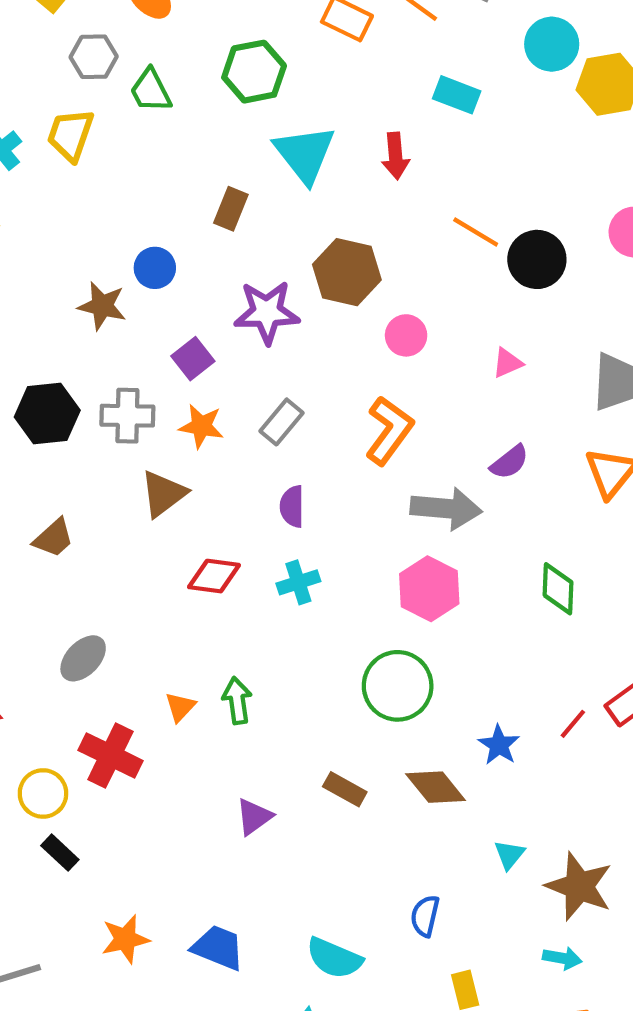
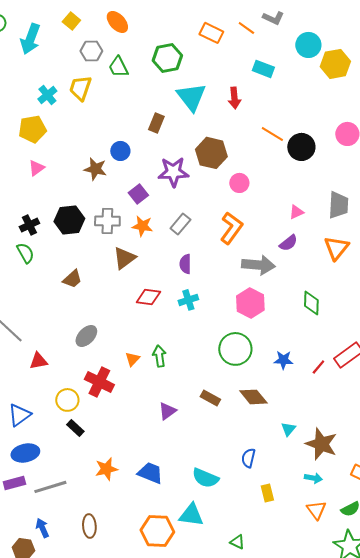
pink triangle: (507, 363) -> (296, 212), moved
blue star: (499, 745) -> (283, 360), moved, turned -30

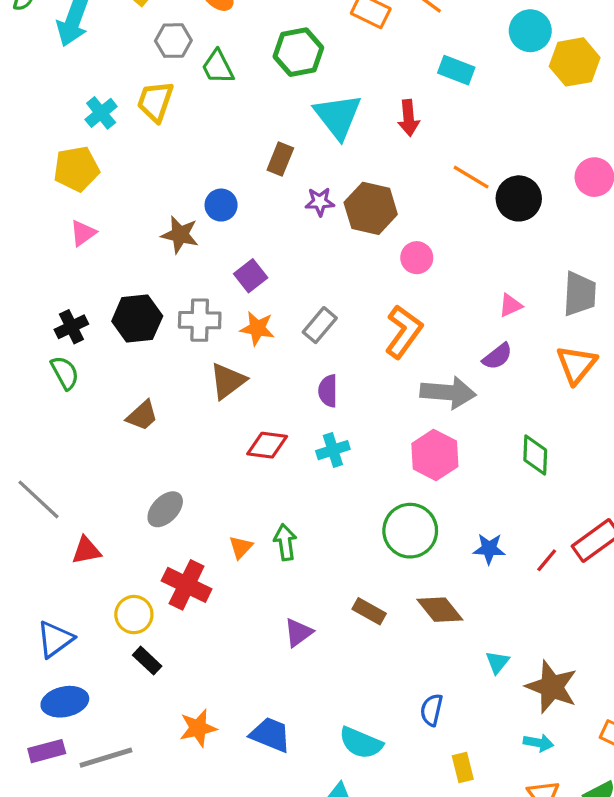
purple star: (173, 172) -> (320, 202), moved, size x0.6

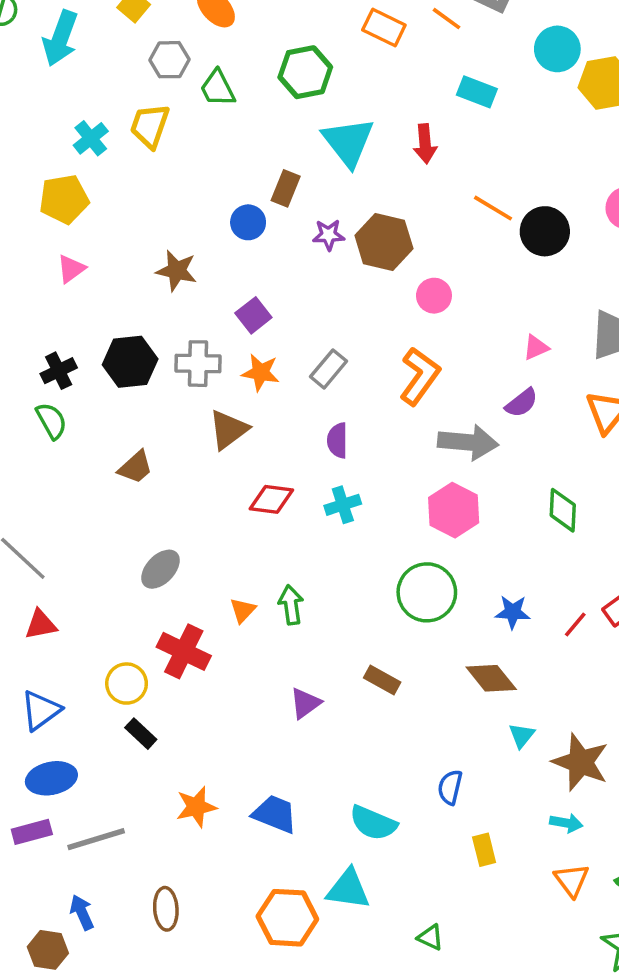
blue circle: (221, 205) -> (248, 222), moved
red triangle: (86, 550) -> (41, 625), moved
brown diamond: (440, 610) -> (491, 678), moved

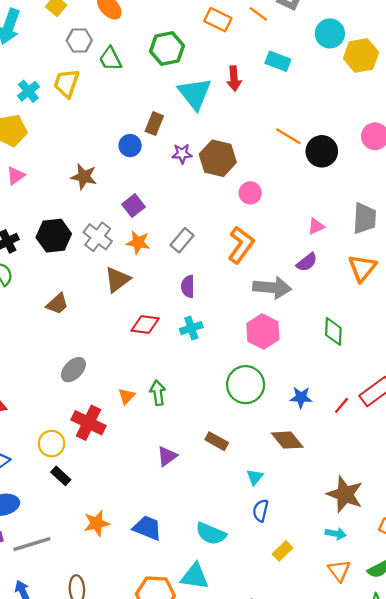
red arrow: (425, 144) -> (234, 79), moved
gray cross: (198, 364) -> (98, 237), turned 36
cyan triangle: (522, 735) -> (255, 477), moved
yellow rectangle: (484, 850) -> (283, 551), turned 60

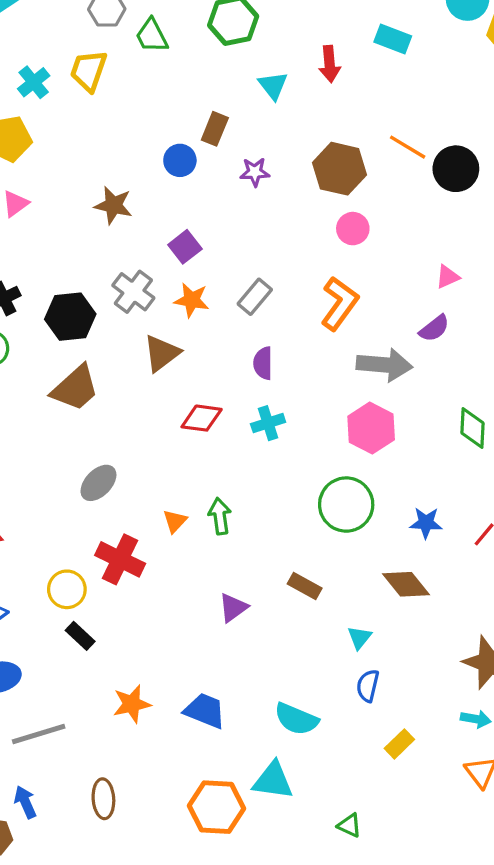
cyan triangle: (195, 94) -> (273, 86), size x0.6
brown hexagon: (218, 158) -> (340, 169), moved
black hexagon: (54, 236) -> (70, 317), moved
brown trapezoid: (57, 304) -> (75, 388), size x1.5

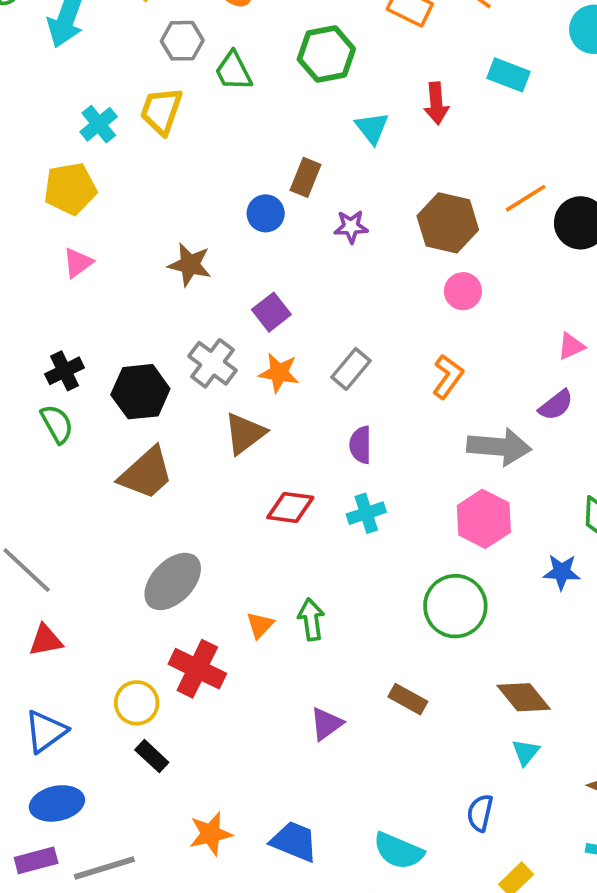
orange line: (408, 147) -> (526, 198), turned -63
orange L-shape: (340, 303) -> (448, 377), size x0.7
gray ellipse: (98, 483) -> (173, 581), size x1.4
blue star: (426, 523) -> (562, 572), moved
cyan triangle: (359, 638) -> (526, 752), moved

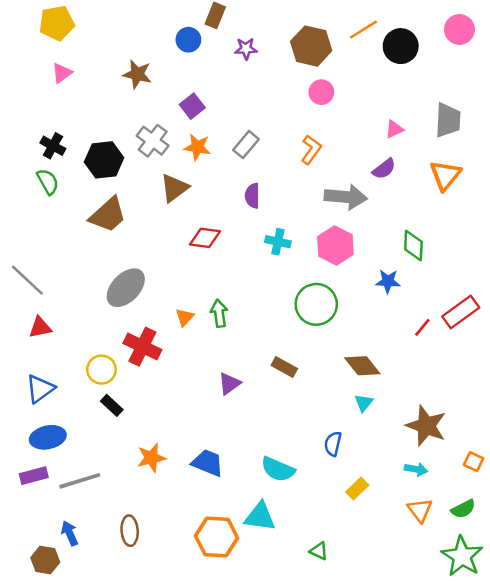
black cross: (65, 371) -> (53, 146), turned -35
cyan cross: (366, 513) -> (278, 242), moved, turned 30

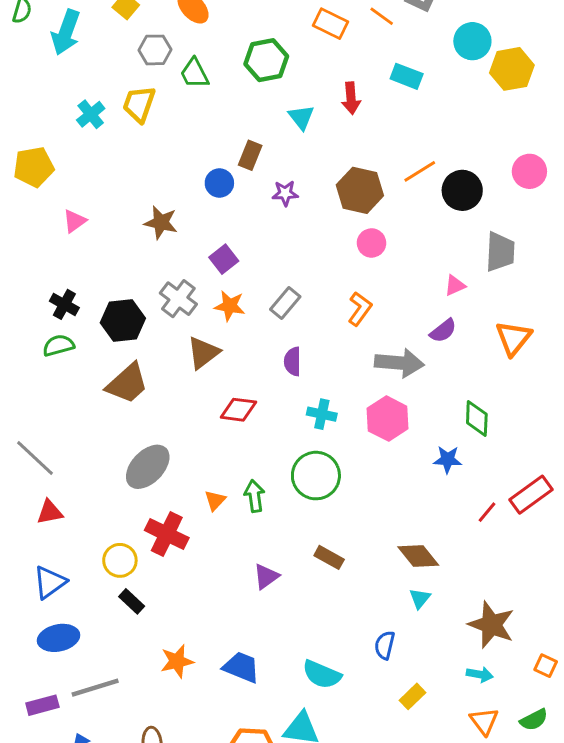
yellow pentagon: (57, 23) -> (34, 167), moved
gray trapezoid: (448, 120) -> (500, 252), moved
green semicircle: (48, 182) -> (59, 345), turned -76
green circle: (316, 304) -> (316, 476), moved
purple rectangle: (34, 476) -> (42, 705), moved

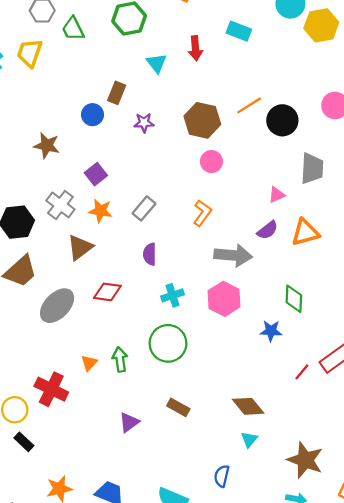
orange triangle: (513, 338) -> (305, 232), moved, turned 36
cyan cross: (322, 414) -> (173, 295), turned -30
gray ellipse: (148, 467) -> (57, 306), moved

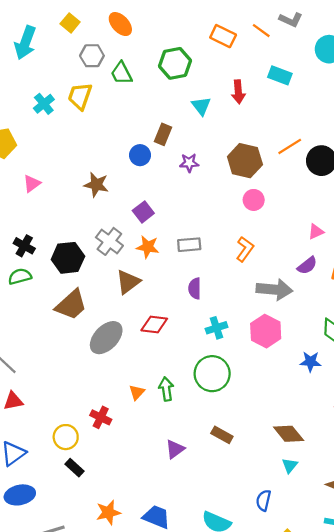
gray rectangle: (144, 208) -> (189, 245), turned 45
red cross: (51, 389) -> (101, 417), size x0.7

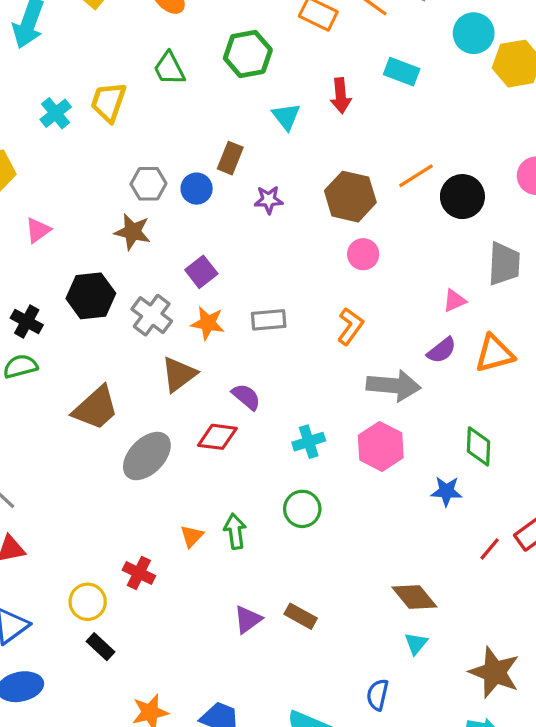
gray hexagon: (92, 56) -> (148, 184), moved
black hexagon: (68, 258) -> (91, 296), moved
purple semicircle: (195, 288) -> (246, 397), moved, turned 130
green circle: (212, 374) -> (302, 509), size x0.7
brown rectangle: (222, 435) -> (301, 616), moved

